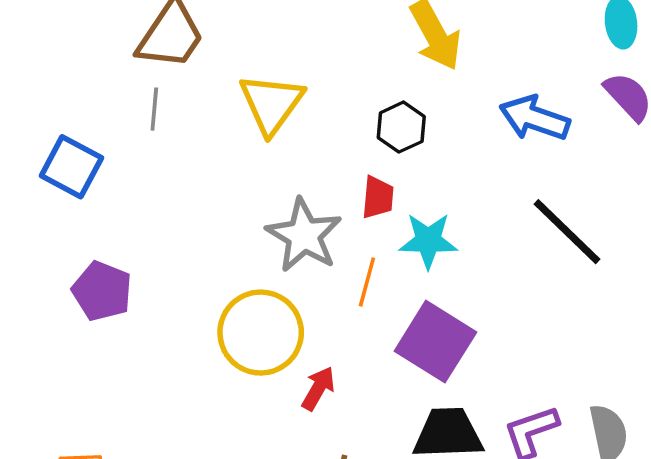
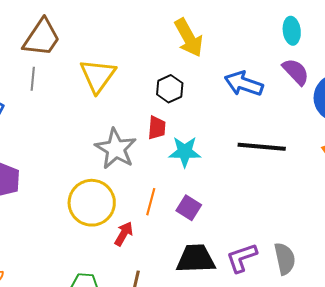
black line: (567, 232) -> (262, 147), turned -39
orange line: (367, 282) -> (151, 202), moved
purple square: (435, 342) -> (189, 208), size x0.6

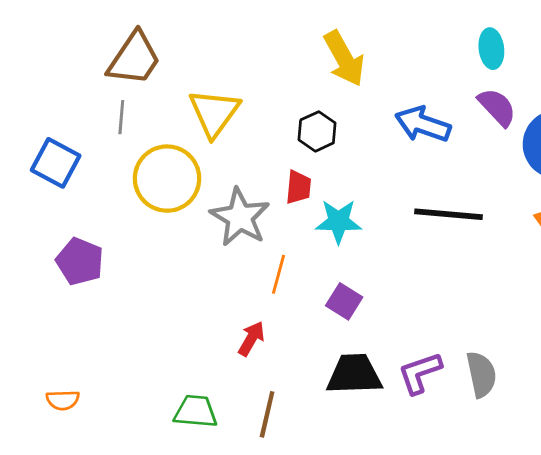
orange line: (151, 202) -> (278, 274), moved
yellow circle: (92, 203) -> (167, 179), moved

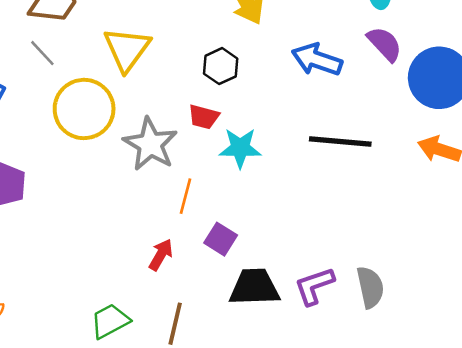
gray line: (121, 117) -> (42, 53), turned -48
red trapezoid: (298, 187) -> (204, 117), turned 100
purple square: (344, 301) -> (221, 239), moved
green trapezoid: (196, 411) -> (110, 321), turned -33

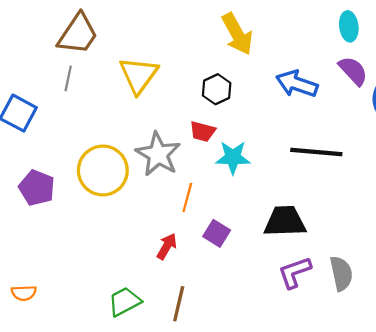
gray line: (42, 53) -> (68, 78), turned 55
yellow circle: (84, 109) -> (103, 170), moved
black trapezoid: (254, 287) -> (285, 221), moved

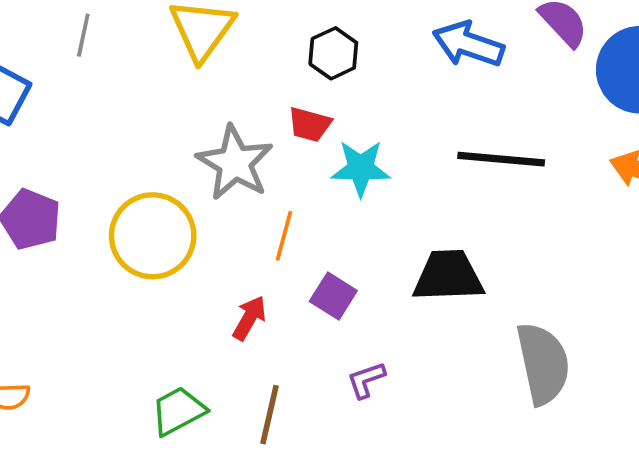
yellow circle: (103, 170) -> (153, 236), moved
purple L-shape: (295, 272) -> (366, 380), moved, size x0.7
gray semicircle: (341, 273) -> (543, 364), size x1.4

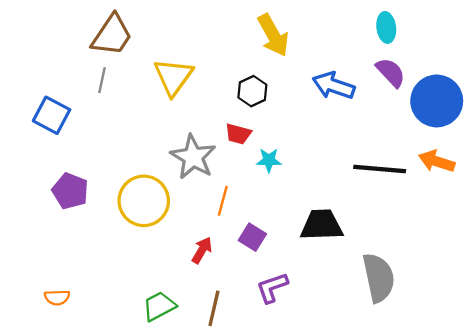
black line: (501, 159) -> (380, 169), moved
cyan star: (361, 168) -> (269, 160), size x0.7
purple L-shape: (366, 380) -> (272, 288), size x1.4

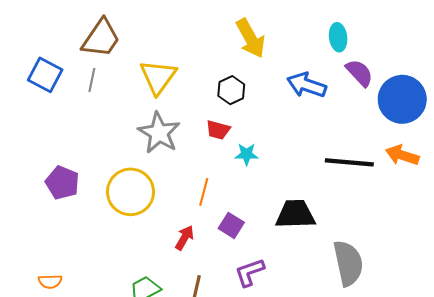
cyan ellipse: (386, 27) -> (338, 37), moved
blue square: (52, 115) -> (45, 75), moved
gray star: (193, 157) -> (159, 133), moved

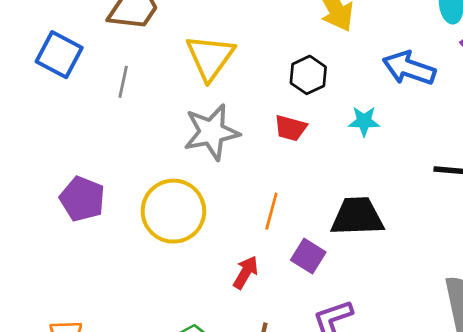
gray line: (92, 80) -> (123, 82), moved
gray star: (159, 133) -> (212, 132), turned 30
cyan star: (247, 154) -> (364, 121), moved
black trapezoid: (295, 214) -> (357, 217), moved

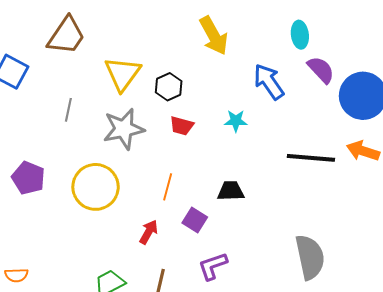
blue arrow: (409, 68) -> (269, 82), turned 36
black hexagon: (308, 75) -> (169, 87), moved
gray line: (123, 82) -> (68, 110), moved
black trapezoid: (357, 217) -> (231, 191), size x0.7

